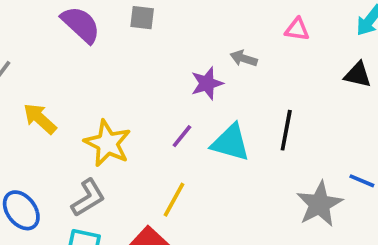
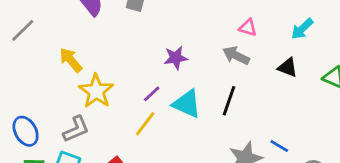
gray arrow: (244, 58) -> (236, 55), moved, size x1.4
yellow arrow: (40, 119) -> (71, 60), moved
yellow line: (174, 200) -> (145, 124), moved

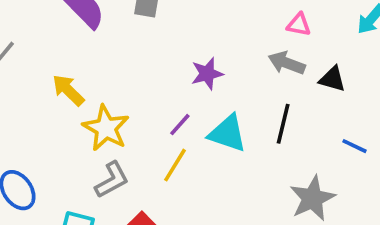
black triangle: (288, 67) -> (332, 79), moved
gray L-shape: (76, 129) -> (112, 180), moved
blue line: (279, 146) -> (354, 146), moved

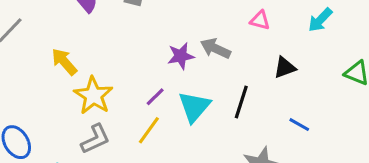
gray arrow: (287, 63) -> (215, 48), moved
black triangle: (332, 79) -> (285, 68), turned -40
cyan triangle: (228, 133) -> (194, 107), turned 48

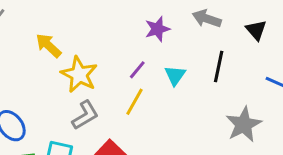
gray arrow: (215, 48) -> (207, 19), moved
black triangle: (285, 68) -> (256, 30), turned -45
cyan triangle: (194, 107) -> (175, 75), size x0.7

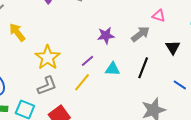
gray arrow: (207, 19) -> (140, 34), turned 114
yellow arrow: (48, 46) -> (17, 32), moved
cyan triangle: (175, 75) -> (113, 69), turned 49

